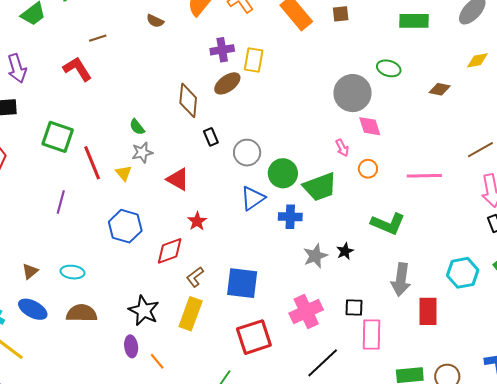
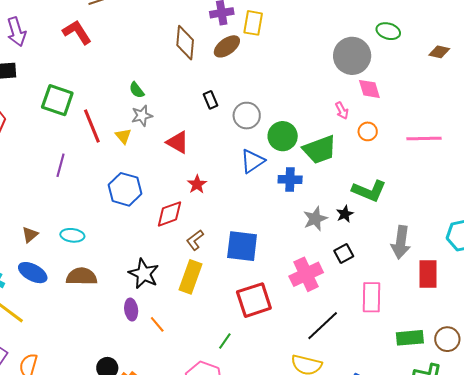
brown diamond: (188, 100) -> (185, 43), moved
green L-shape: (388, 224) -> (369, 191), moved
black square: (354, 308) -> (344, 253), moved, turned -30

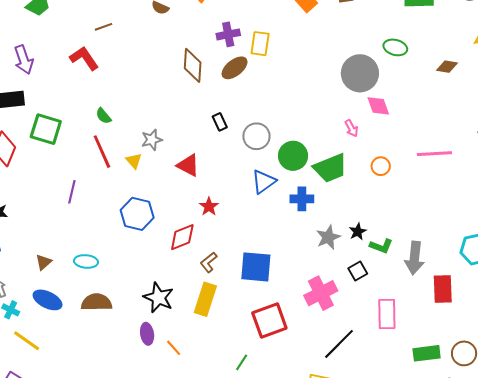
green semicircle: (137, 90) -> (103, 116), moved
green square: (57, 100) -> (46, 129), moved
orange circle: (368, 131) -> (381, 166), moved
green L-shape: (369, 191) -> (381, 246), moved, size x0.7

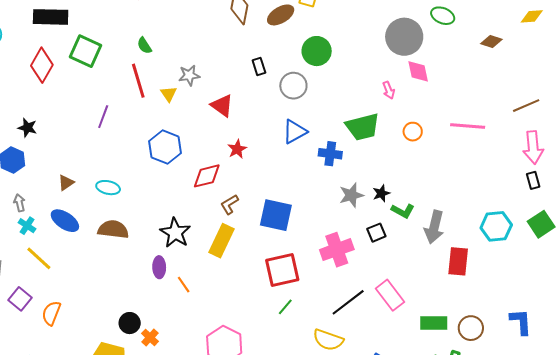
green circle: (293, 156) -> (317, 51), moved
pink rectangle: (387, 314) -> (390, 295), moved, turned -44
green line: (242, 362) -> (285, 307), moved

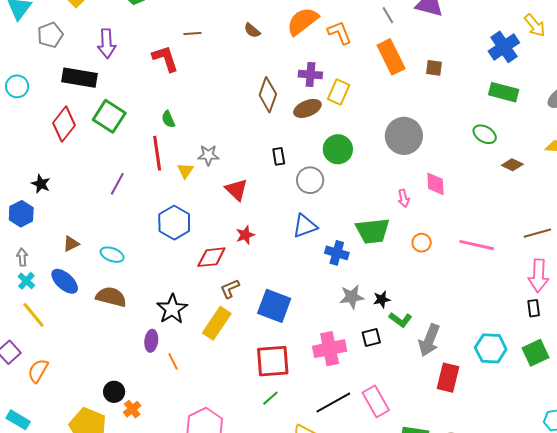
green ellipse: (443, 16) -> (485, 134), moved
gray circle: (404, 37) -> (404, 136), moved

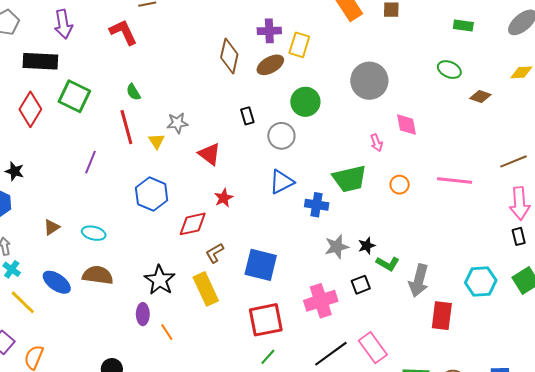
green rectangle: (504, 92) -> (463, 26), size x0.7
blue ellipse: (65, 281) -> (57, 282), moved
yellow rectangle: (217, 323) -> (206, 289), turned -52

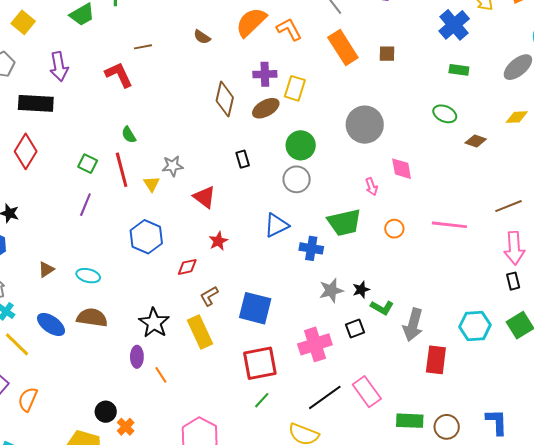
green square: (74, 96) -> (88, 164), moved, size x0.6
gray circle: (281, 136) -> (297, 179), moved
red diamond: (193, 224) -> (187, 267), size x0.7

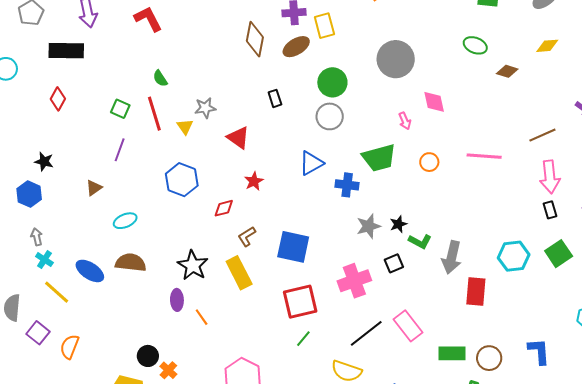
yellow rectangle: (295, 88) -> (324, 26), turned -30
red diamond: (26, 151) -> (58, 99), size x0.7
brown triangle: (46, 269) -> (94, 188), moved
cyan ellipse: (88, 276) -> (125, 221), turned -35

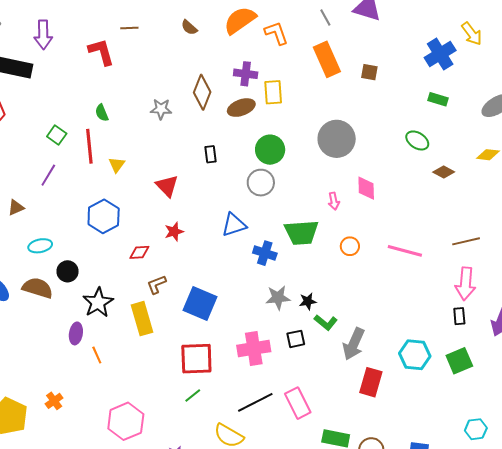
gray star: (205, 108) -> (161, 109), moved
black circle: (148, 356) -> (68, 271), moved

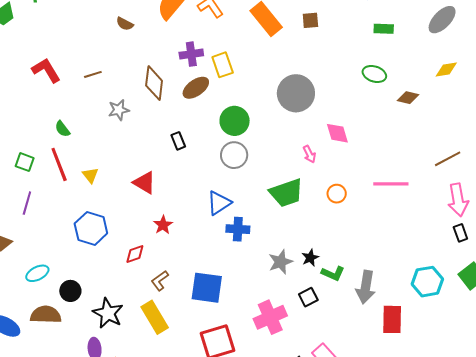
brown line: (129, 28) -> (93, 74), moved
blue cross: (265, 253) -> (238, 229), moved

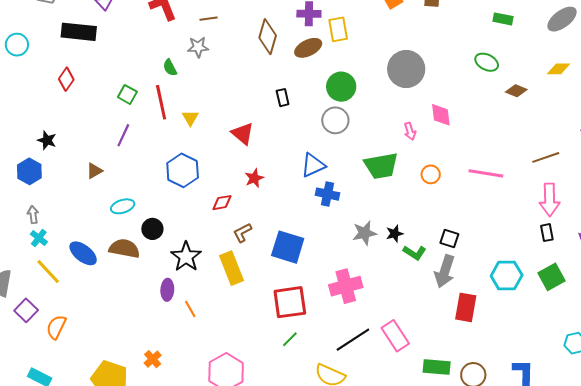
gray star: (119, 110) -> (198, 47), moved
black square: (308, 297) -> (449, 238), moved, turned 36

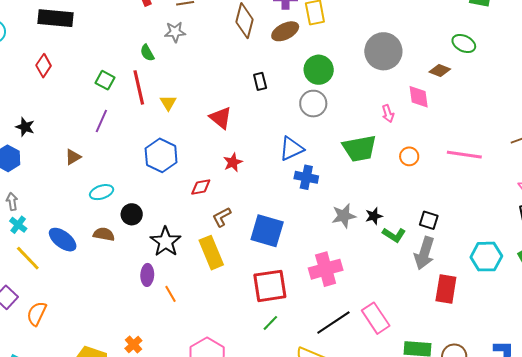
brown diamond: (516, 91) -> (440, 71), moved
brown semicircle: (124, 248) -> (104, 234), size x0.7

